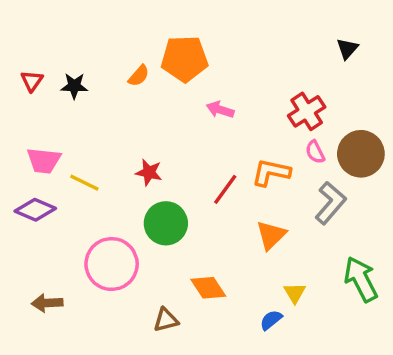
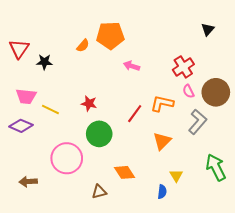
red triangle: (32, 81) -> (19, 49), size x1.5
black star: (74, 86) -> (44, 62), moved
blue semicircle: (271, 320) -> (162, 192), turned 136

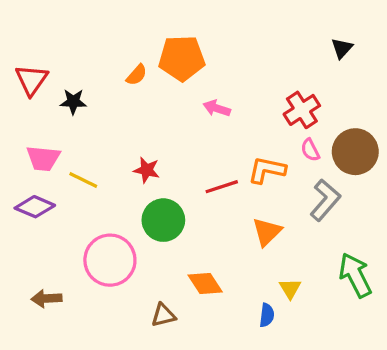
red line: (135, 114) -> (222, 187), turned 36

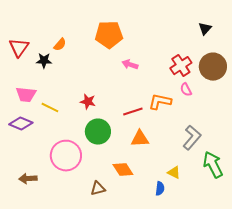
orange semicircle: (137, 75) -> (60, 45), moved
brown circle: (355, 152) -> (213, 67), moved
gray L-shape: (325, 200) -> (192, 138), moved
orange triangle: (267, 232) -> (140, 139), moved, turned 42
yellow triangle: (290, 288) -> (174, 173), turned -32

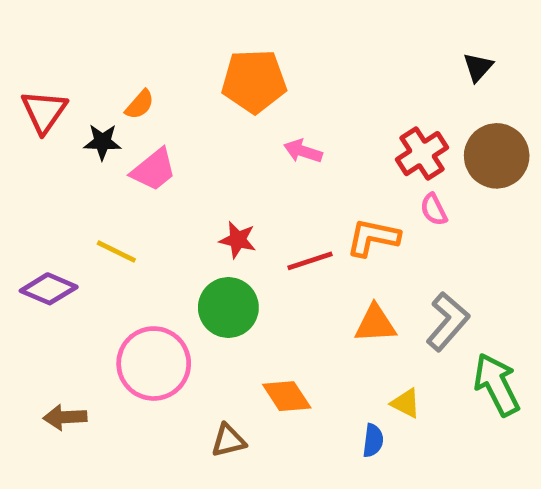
pink trapezoid: (26, 95) -> (154, 170), moved, turned -45
red star: (88, 102) -> (238, 240), moved
orange triangle: (140, 139) -> (375, 324), moved

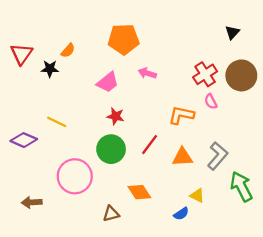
pink trapezoid: (154, 170) -> (108, 82), moved
red line: (310, 261) -> (150, 145), moved, turned -35
blue semicircle: (373, 441) -> (181, 214), turned 49

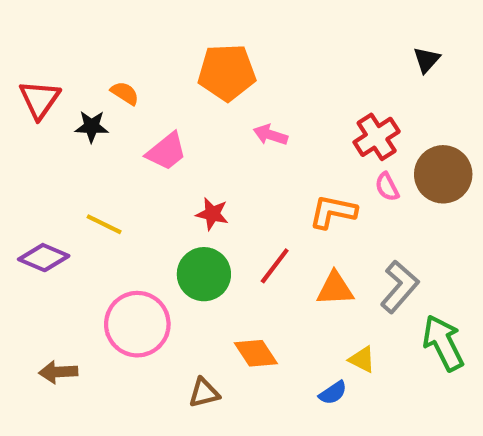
orange semicircle: (68, 51) -> (125, 93), turned -98
brown circle: (241, 75) -> (443, 174), moved
pink trapezoid: (108, 82) -> (166, 151), moved

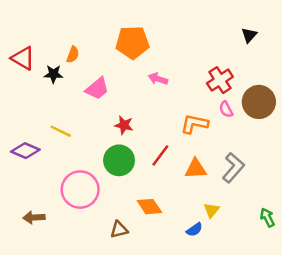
orange semicircle: (125, 93) -> (73, 55), turned 77
red triangle: (40, 99) -> (23, 58), turned -35
green arrow: (443, 343) -> (267, 217), moved, size x0.6
yellow triangle: (362, 360) -> (211, 210), turned 42

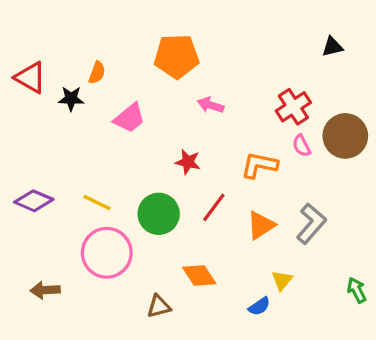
black triangle: (249, 35) -> (332, 47), turned 35
red star: (124, 125) -> (188, 162), moved
yellow line: (61, 131) -> (97, 202), moved
orange triangle: (196, 169) -> (261, 225), turned -30

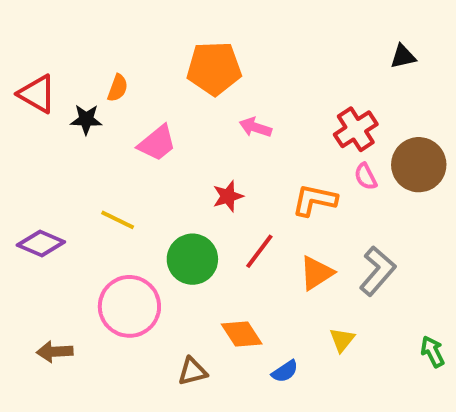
red star: (188, 162) -> (228, 196), turned -30
yellow line: (97, 202) -> (118, 220), moved
blue semicircle: (259, 306) -> (285, 371), moved

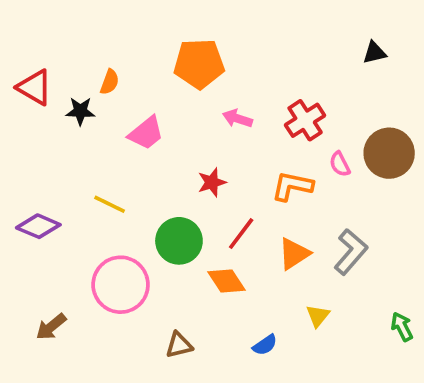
red cross: (356, 129) -> (305, 120), moved
orange diamond: (242, 334) -> (226, 281), moved
brown arrow: (55, 352) -> (51, 327), turned -36

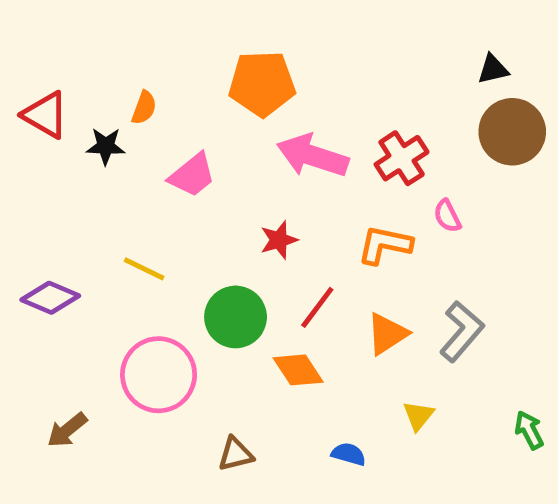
pink arrow: (237, 118) -> (313, 156), size x1.8
brown circle: (389, 153) -> (512, 132), moved
blue semicircle: (265, 345) -> (349, 454), turned -130

